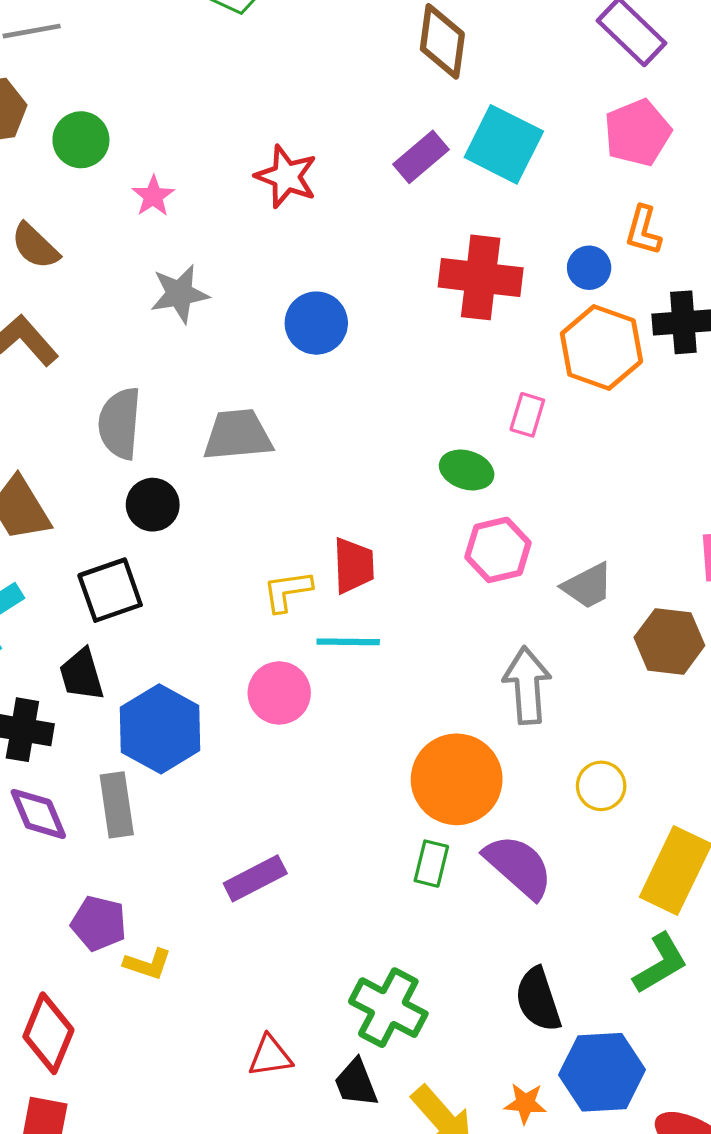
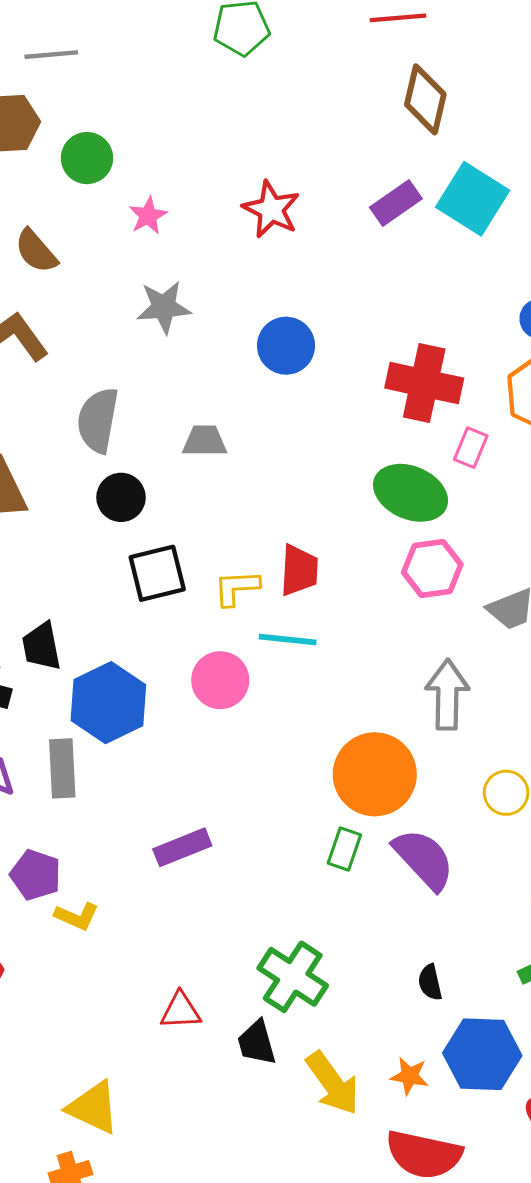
red cross: (481, 277) -> (424, 383), moved
gray trapezoid: (238, 435) -> (205, 441), size x0.7
green ellipse: (467, 470) -> (411, 493), size x1.5
black square: (110, 590) -> (157, 573), moved
black semicircle: (538, 1000) -> (430, 982), size x0.6

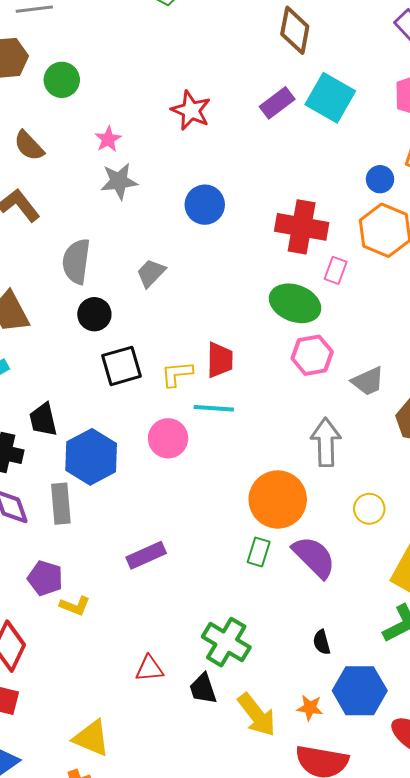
pink star: (148, 216) -> (108, 139), moved
gray trapezoid: (205, 441) -> (151, 273), turned -44

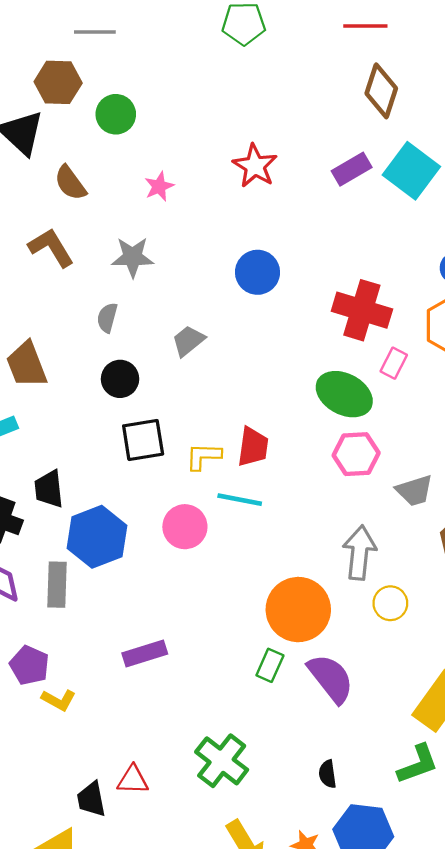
gray star: (119, 181) -> (133, 257), moved
gray semicircle: (76, 261) -> (107, 318), size x0.6
yellow circle: (369, 509) -> (390, 603), moved
black trapezoid: (203, 689) -> (91, 799), moved

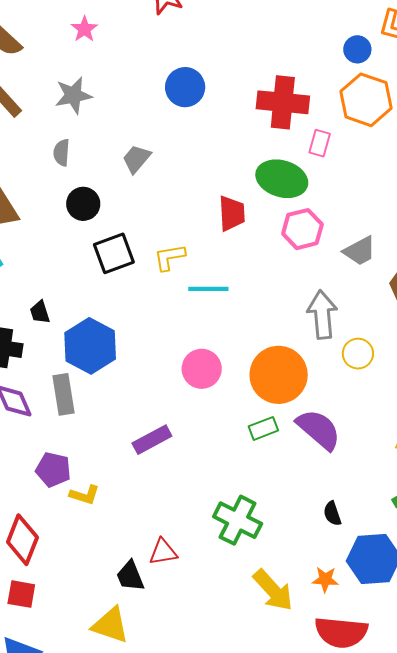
red trapezoid: (253, 447) -> (232, 213), moved
black trapezoid: (49, 489) -> (40, 312), size x0.7
pink circle: (185, 527) -> (202, 369), moved
green rectangle: (270, 665) -> (263, 428), turned 56

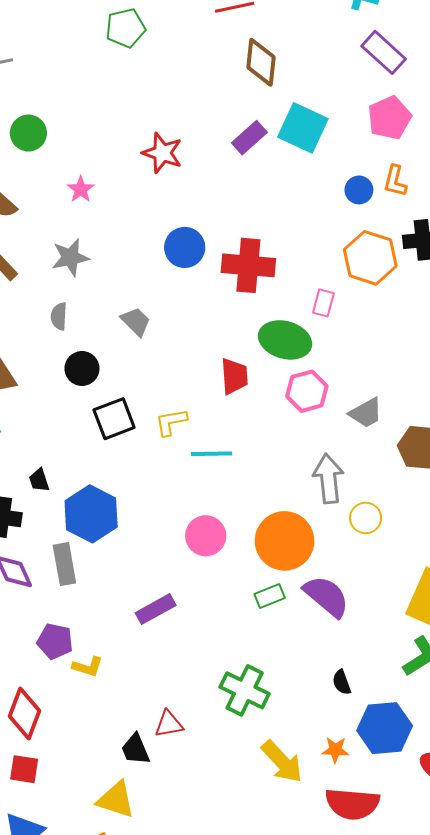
blue circle: (357, 49) -> (359, 190), moved
red cross: (283, 102) -> (248, 265), moved
gray trapezoid: (136, 159) -> (136, 322), turned 96

